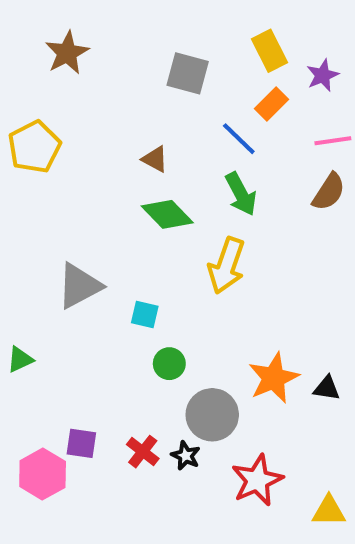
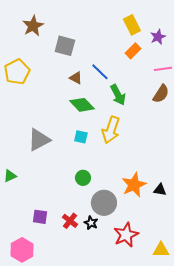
gray square: (188, 73) -> (65, 46), moved
blue line: (239, 139) -> (100, 72), moved
cyan square: (145, 315) -> (81, 137), moved
pink hexagon: (43, 474) -> (22, 250), moved

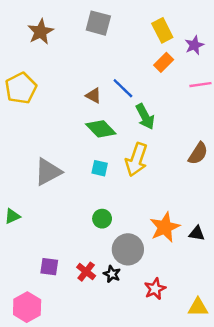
gray square: (65, 46) -> (98, 23), moved
brown semicircle: (161, 94) -> (198, 153), moved
red star: (126, 235) -> (155, 289), size x0.7

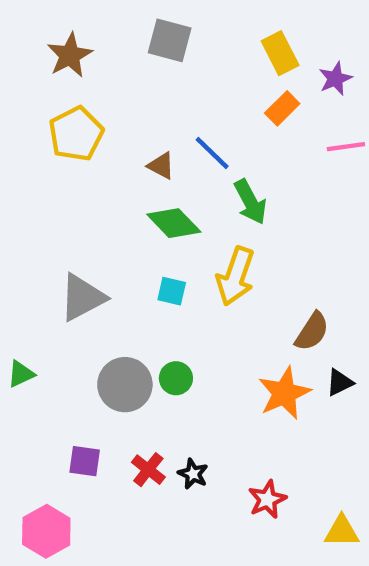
yellow pentagon: (21, 88) -> (76, 134), moved
brown semicircle: (198, 153) -> (312, 331), moved
black triangle: (197, 233) -> (340, 382), moved, turned -35
gray circle: (128, 249) -> (125, 385), moved

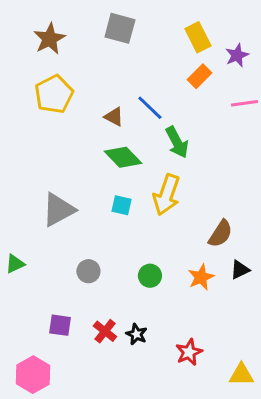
green circle: (176, 378) -> (150, 276), moved
gray circle: (125, 385) -> (88, 271), size x0.6
orange star: (284, 393) -> (201, 277), size x0.7

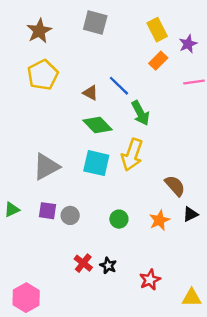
cyan square: (121, 205) -> (96, 163), size x1.6
brown semicircle: (220, 234) -> (175, 186), turned -75
purple square: (60, 325) -> (47, 211), moved

